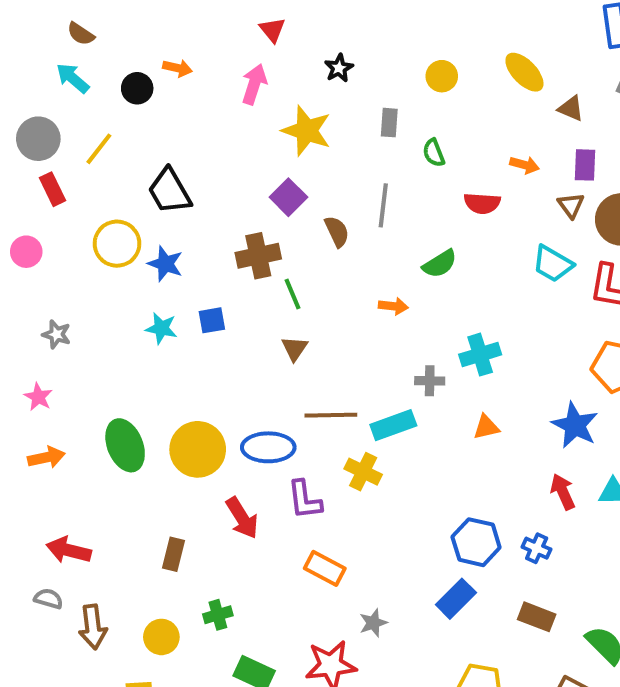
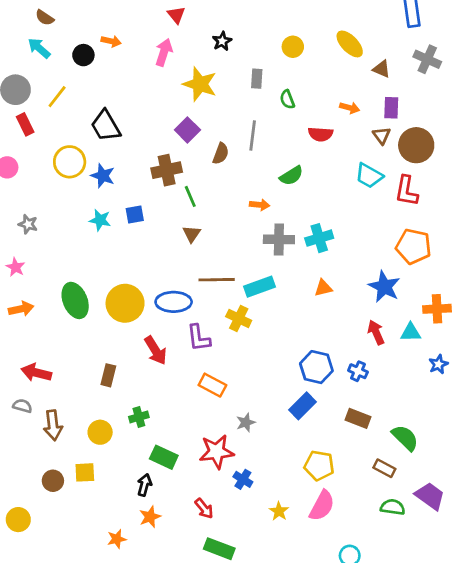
brown semicircle: (337, 232) -> (221, 154), turned 45
gray cross: (430, 381) -> (279, 239), moved, size x1.5

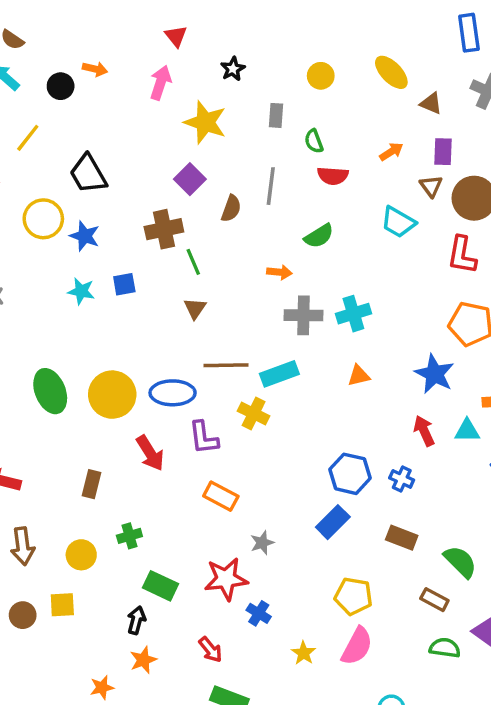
orange arrow: (350, 108) -> (391, 152), turned -48
red semicircle: (321, 134) -> (333, 176), moved
cyan trapezoid: (369, 176) -> (398, 222), moved

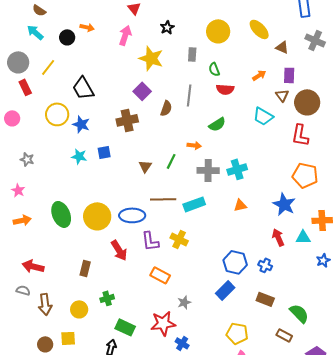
yellow circle: (321, 76) -> (218, 31), size x1.5
green line: (193, 262) -> (171, 161), moved, turned 49
yellow cross: (254, 414) -> (179, 239), moved

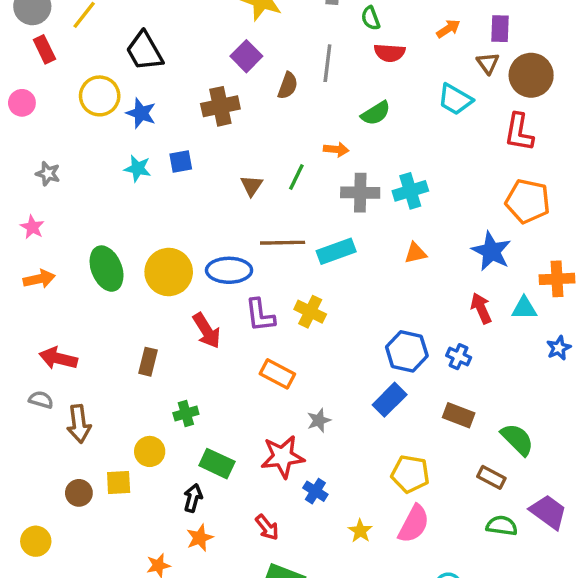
yellow circle: (79, 309) -> (150, 451), moved

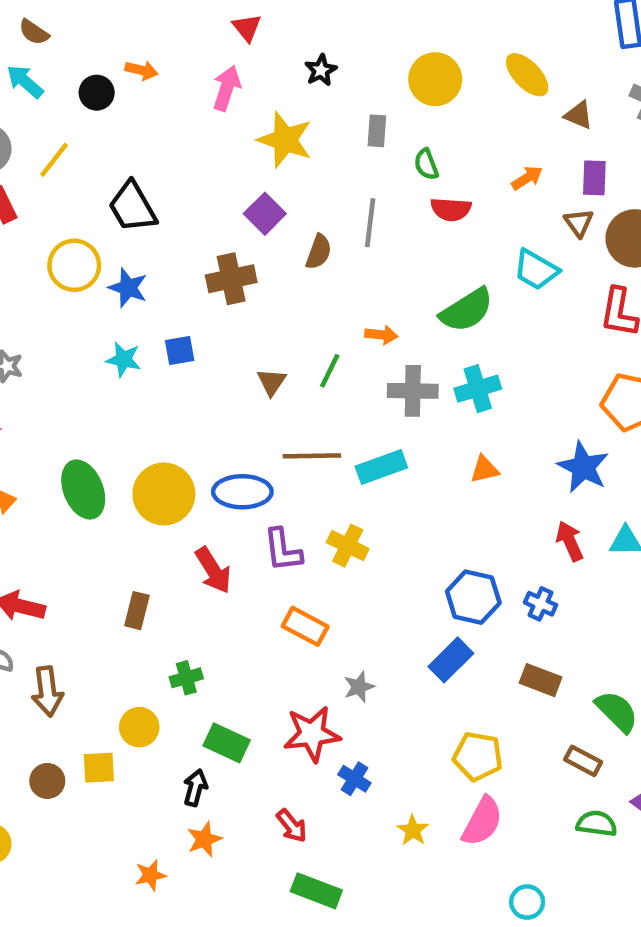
green semicircle: (376, 113) -> (467, 310), moved, size x1.4

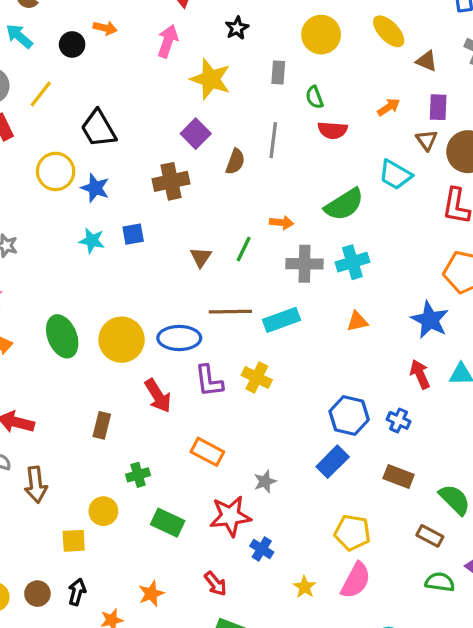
orange rectangle: (305, 626) -> (207, 452), moved
brown circle: (47, 781) -> (37, 594), moved
black arrow: (195, 788) -> (77, 592), moved

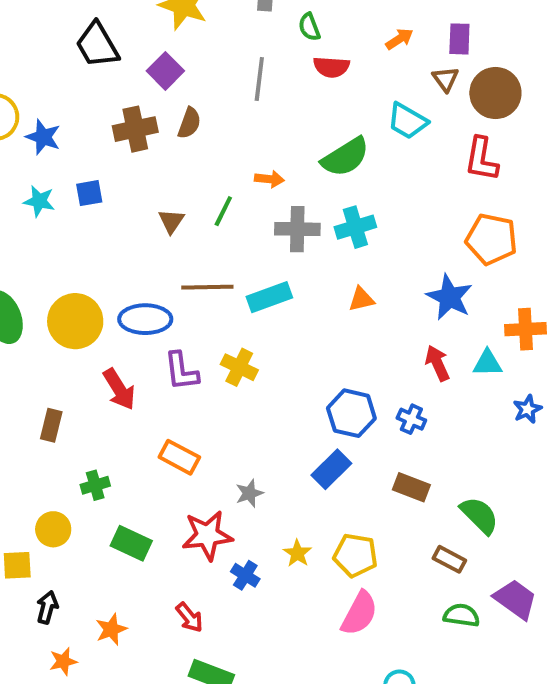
black trapezoid: (98, 129) -> (97, 45), moved
brown semicircle: (235, 162) -> (189, 123), moved
yellow star: (305, 587) -> (297, 553), moved
black arrow: (77, 592) -> (47, 607), moved

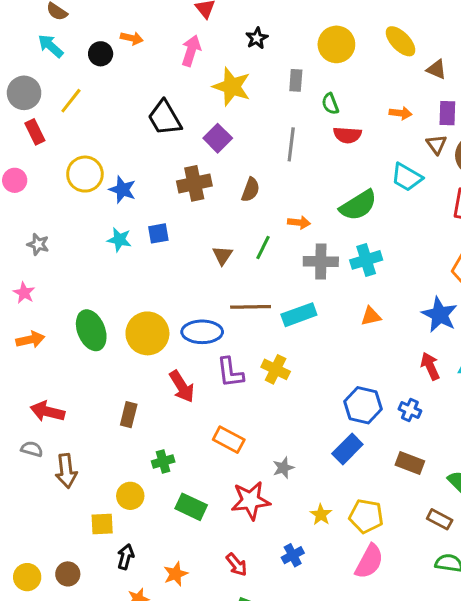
orange arrow: (399, 39) -> (401, 113), turned 40
brown semicircle: (189, 123) -> (251, 190), moved
blue cross: (245, 575) -> (293, 555), moved, turned 30

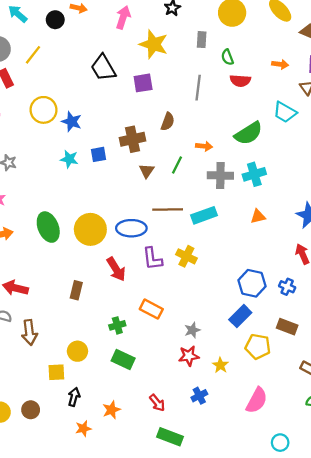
purple square: (218, 138) -> (143, 83), turned 36
brown cross: (194, 183) -> (133, 139), moved
green cross: (163, 461) -> (117, 325), moved
red star: (251, 501) -> (189, 356), moved, size x0.7
yellow pentagon: (366, 516) -> (258, 347), moved

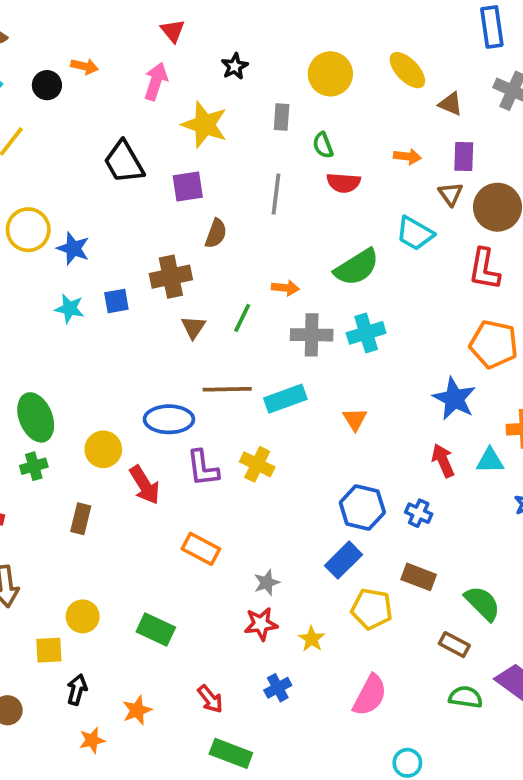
brown semicircle: (168, 122) -> (216, 233), moved
orange triangle: (258, 216) -> (355, 419), moved, turned -49
yellow circle: (90, 229) -> (103, 449), moved, size x0.7
green cross: (117, 325) -> (34, 466), moved

